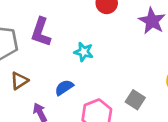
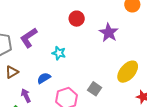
purple L-shape: (41, 32) -> (29, 38), turned 35

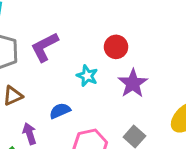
red circle: (77, 19) -> (116, 47), moved
purple star: (109, 33) -> (133, 83), moved

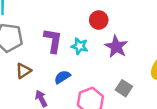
purple L-shape: (45, 47) -> (53, 41), moved, turned 135

